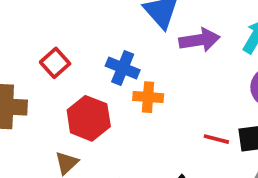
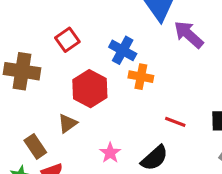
purple arrow: (199, 40) -> (189, 34), turned -136
red line: (216, 139) -> (175, 122), moved

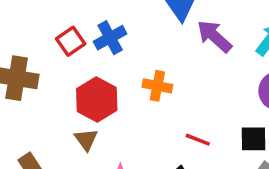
blue cross: (123, 50) -> (110, 38), moved, turned 32
brown triangle: (67, 123) -> (86, 140), moved, turned -30

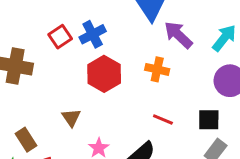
orange cross: (157, 86) -> (157, 69), moved
red hexagon: (97, 99) -> (104, 74), moved

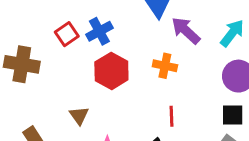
red line: (163, 120) -> (172, 116), turned 66
black square: (209, 120) -> (233, 115), moved

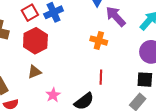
red hexagon: (111, 71) -> (35, 41), moved
brown triangle: (79, 116) -> (34, 72), turned 40

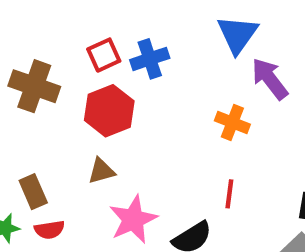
pink star: (53, 95) -> (133, 219), size x1.6

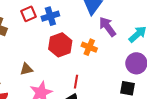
red hexagon: (109, 111) -> (60, 45), moved
red line: (229, 194) -> (76, 82), moved

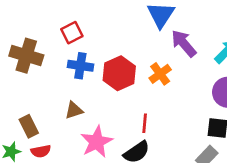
blue cross: (50, 16) -> (80, 66), moved, turned 30
orange cross: (89, 47) -> (160, 74), turned 35

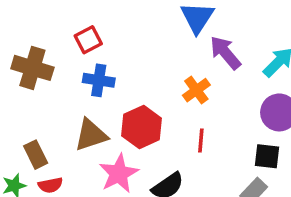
red hexagon: (119, 73) -> (142, 127), moved
brown triangle: (74, 110) -> (91, 135), size x1.5
red line: (145, 123) -> (201, 141), moved

